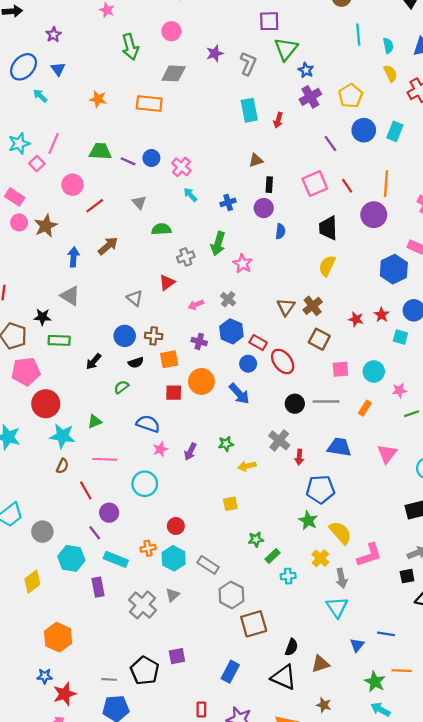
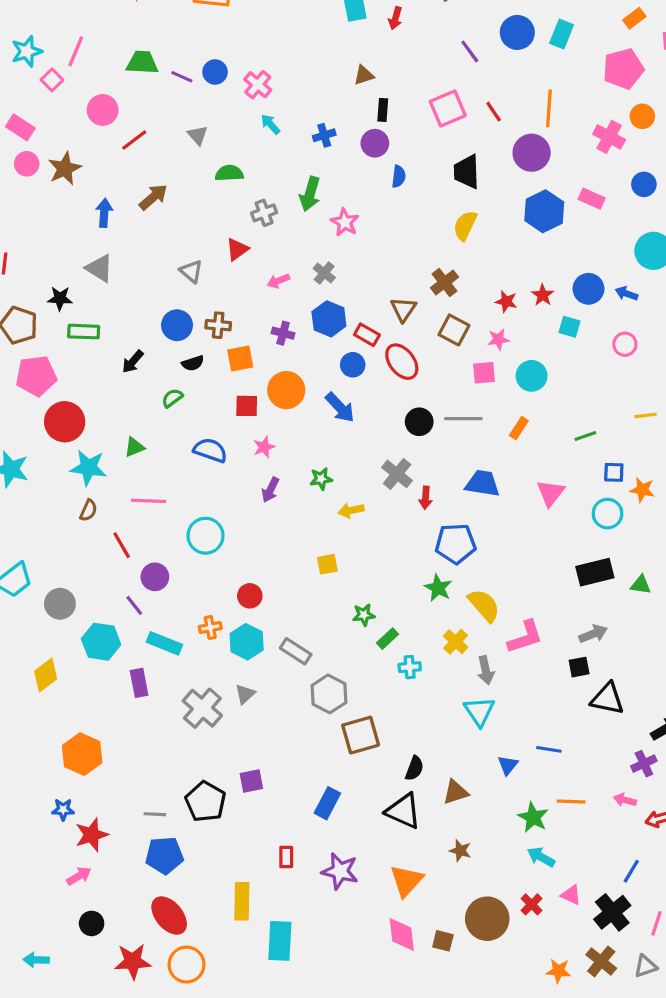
blue hexagon: (394, 269) -> (544, 211), moved
brown triangle: (286, 307) -> (403, 309), moved
pink star: (399, 390) -> (498, 339), moved
pink star: (160, 449) -> (264, 447), moved

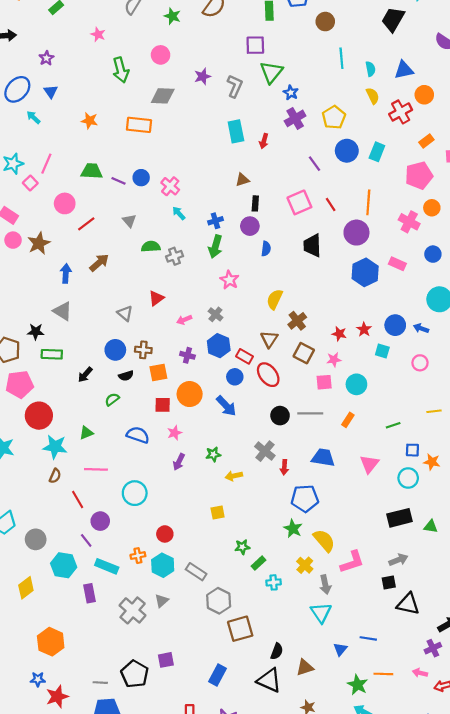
green arrow: (310, 194) -> (215, 247), moved
gray cross: (264, 213) -> (175, 256), moved
yellow semicircle: (465, 226) -> (275, 299), moved

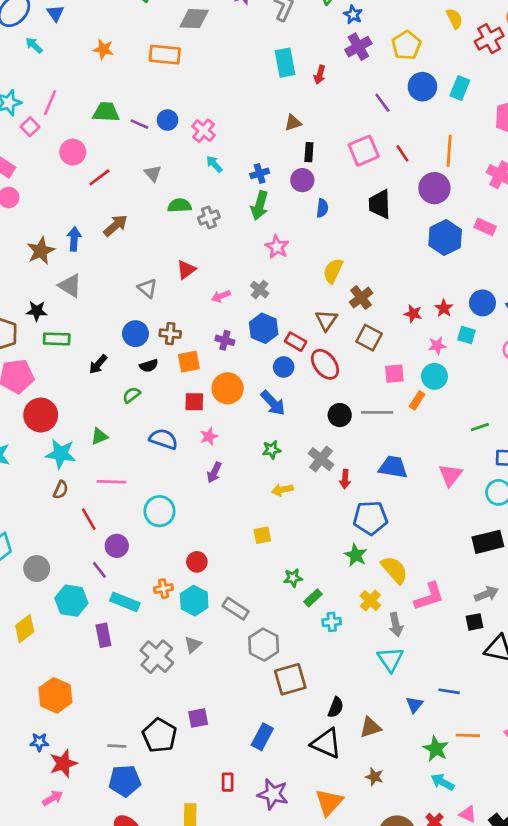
brown star: (39, 243) -> (41, 251), moved
pink star: (334, 360) -> (437, 346), moved
orange rectangle: (348, 420) -> (417, 400), moved
green star: (213, 454) -> (272, 450), moved

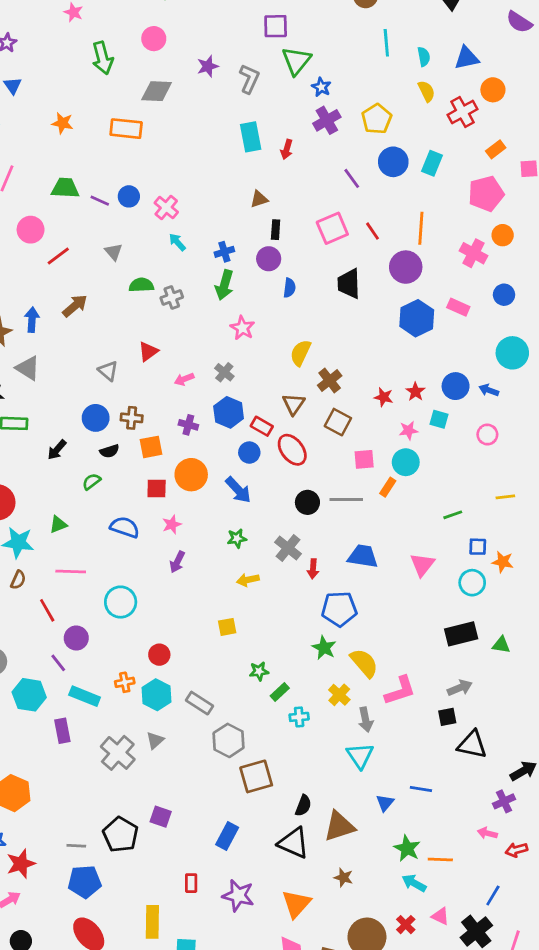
purple square: (198, 718) -> (161, 817), turned 30
brown triangle: (370, 727) -> (339, 826), size x1.4
orange line: (468, 735) -> (440, 860), moved

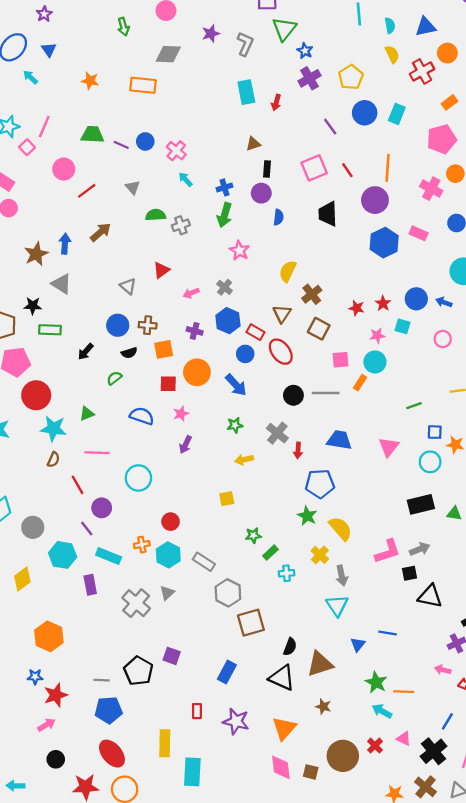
green arrow: (103, 58) -> (123, 27), size x0.7
pink L-shape: (400, 691) -> (388, 551), moved

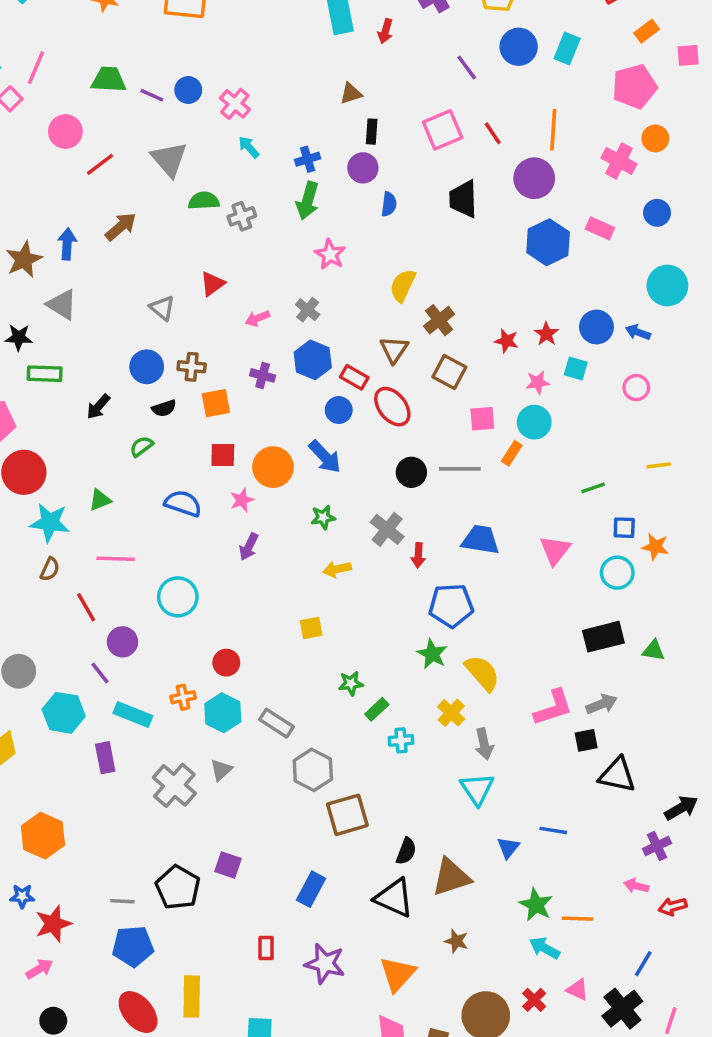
gray triangle: (133, 187) -> (169, 159), size x1.6
orange circle: (197, 372) -> (273, 467), moved
yellow rectangle: (165, 743) -> (192, 996), moved

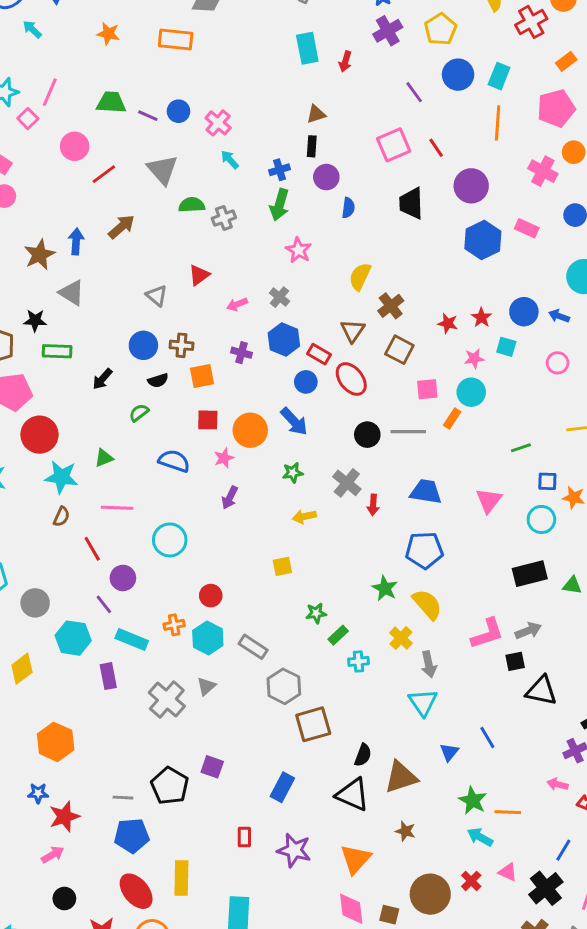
orange line: (553, 130) -> (498, 123), moved
black rectangle: (372, 132) -> (312, 146), moved
blue pentagon: (451, 606) -> (424, 550), moved
blue line: (553, 830) -> (487, 738), turned 50

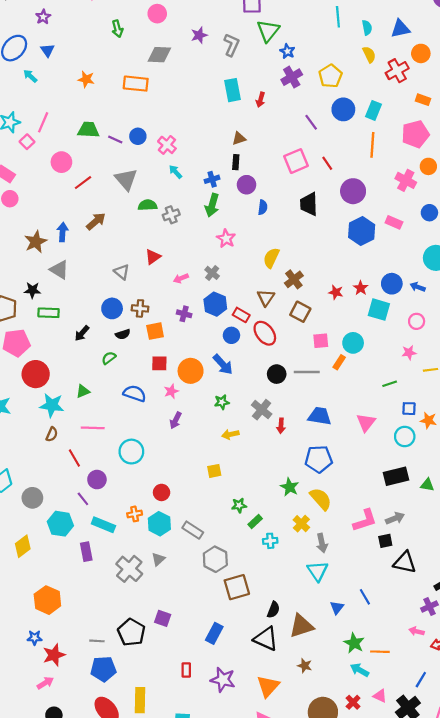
orange rectangle: (566, 61) -> (423, 100), turned 56
cyan square: (506, 347) -> (379, 310), size x1.5
pink star: (474, 359) -> (409, 353), moved

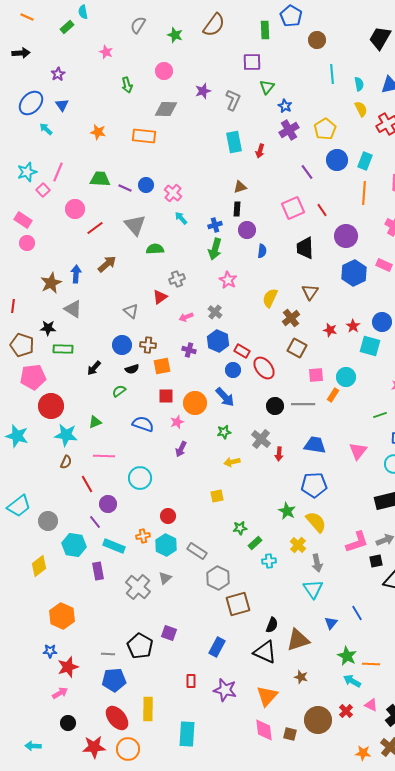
green triangle: (268, 31) -> (267, 87), size x0.7
gray cross: (171, 215) -> (177, 279), moved
brown triangle: (266, 298) -> (310, 292), moved

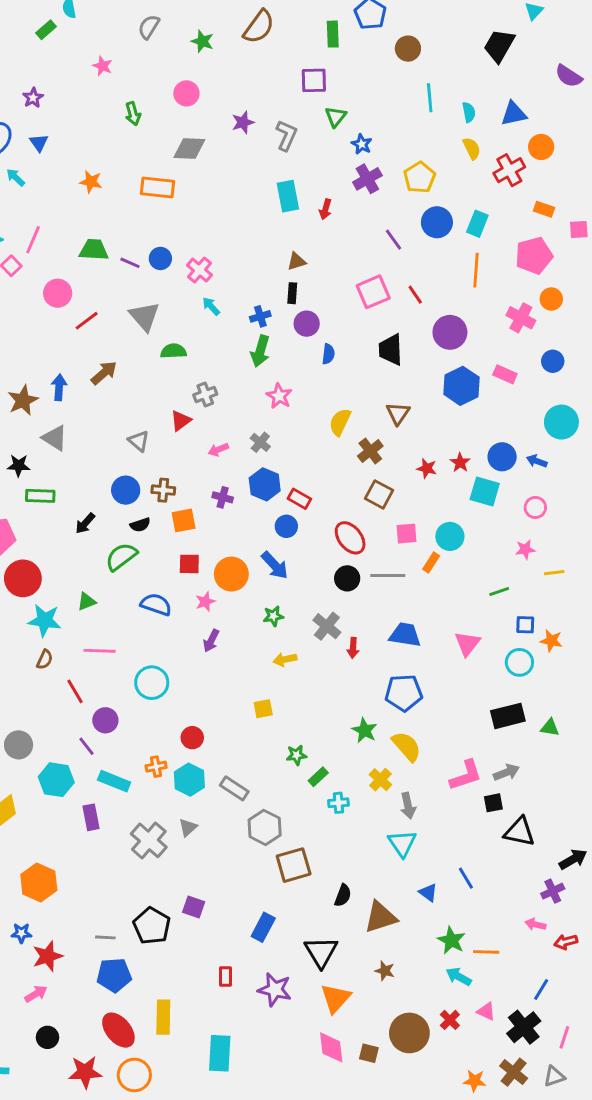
red ellipse: (264, 368) -> (350, 538), moved
green semicircle: (119, 391) -> (121, 557), size x1.6
blue triangle: (331, 623) -> (428, 893), turned -32
black triangle: (265, 652) -> (321, 952), moved, turned 35

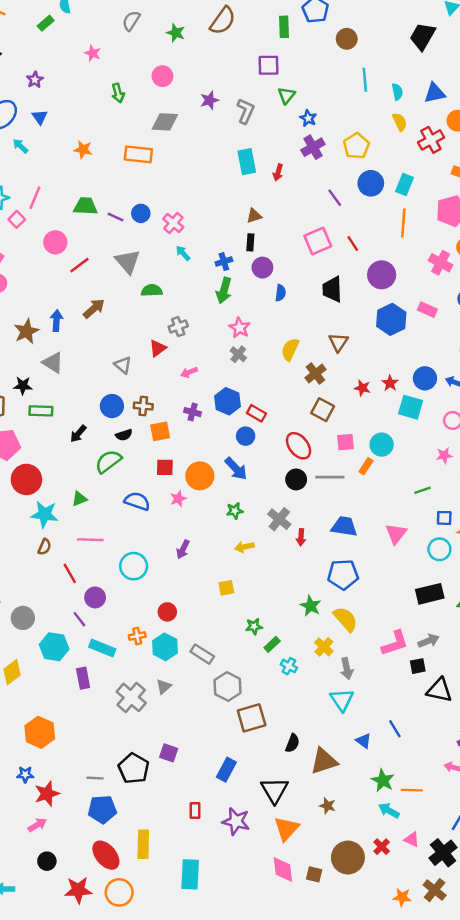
gray cross: (260, 442) -> (238, 354), moved
purple arrow: (211, 641) -> (183, 549), moved
cyan cross: (338, 803) -> (289, 666), turned 35

